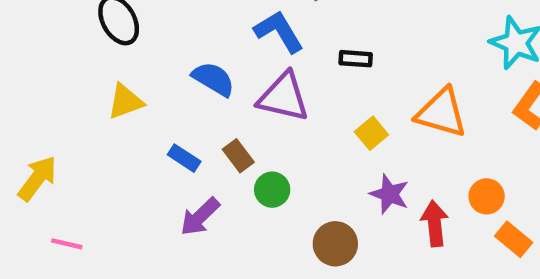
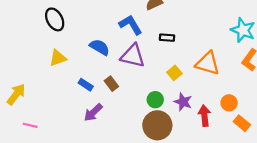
green circle: (272, 190) -> (155, 100), moved
brown circle: (335, 244) -> (157, 125), size x1.4

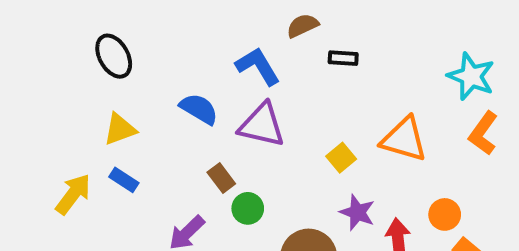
black rectangle: (167, 38) -> (343, 58), moved
blue rectangle: (86, 85) -> (124, 180), moved
yellow arrow: (16, 94) -> (73, 194), moved
green circle: (155, 100) -> (248, 208), moved

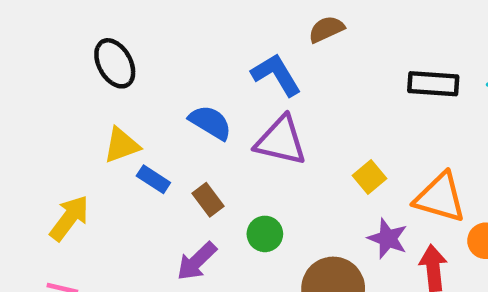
black rectangle: (343, 58) -> (433, 84), moved, size x1.5
orange triangle: (404, 139) -> (440, 198), moved
brown rectangle: (221, 178) -> (208, 200), moved
blue rectangle: (124, 180) -> (153, 179), moved

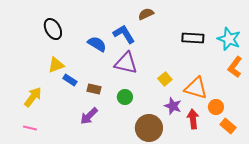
blue semicircle: (210, 122) -> (97, 44), moved
brown rectangle: (208, 200) -> (94, 89), turned -40
green circle: (265, 234) -> (125, 97), moved

